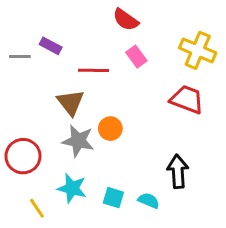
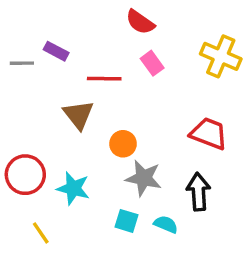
red trapezoid: (187, 99) -> (209, 133), moved
gray star: (78, 141) -> (144, 178), moved
cyan star: (72, 188) -> (73, 188), moved

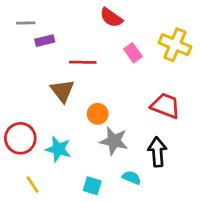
purple rectangle: (56, 51) -> (45, 41), turned -42
gray line: (22, 63) -> (26, 23), moved
pink rectangle: (152, 63) -> (133, 53), moved
cyan square: (126, 221) -> (92, 186), moved

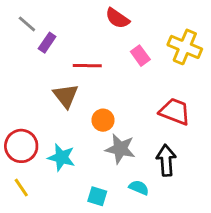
gray line: (26, 23) -> (27, 24), turned 42
purple rectangle: (45, 41) -> (47, 43), turned -42
yellow line: (33, 184) -> (21, 188), moved

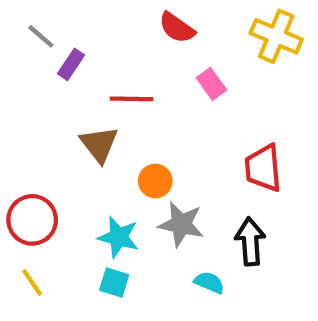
yellow cross: (185, 47) -> (276, 36), moved
red trapezoid: (175, 112) -> (263, 168), turned -116
cyan star: (61, 157) -> (119, 237), moved
cyan square: (97, 196) -> (114, 283), moved

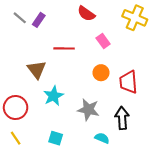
purple rectangle: (71, 64) -> (39, 20), moved
brown triangle: (99, 144) -> (37, 70), moved
orange circle: (155, 181) -> (101, 73), moved
cyan star: (119, 237) -> (54, 96), moved, turned 30

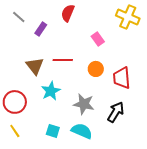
red semicircle: (86, 14) -> (68, 13), moved, turned 78
purple rectangle: (39, 20) -> (41, 29), moved
red line: (64, 48) -> (63, 60), moved
black arrow: (122, 118) -> (116, 112), turned 35
cyan semicircle: (102, 138) -> (82, 131), moved, size x1.5

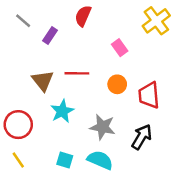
yellow cross: (128, 17) -> (156, 21), turned 30

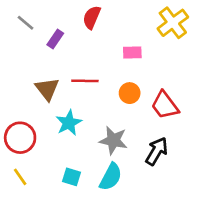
pink rectangle: (120, 48) -> (132, 52), turned -56
red trapezoid: (149, 95) -> (165, 105), turned -32
cyan semicircle: (100, 160) -> (111, 177), turned 95

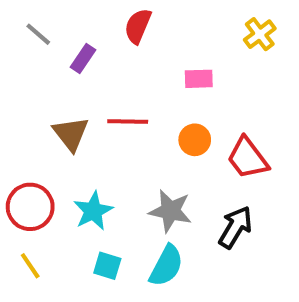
yellow cross: (173, 23) -> (260, 34), size x0.7
cyan star: (69, 123) -> (93, 211), moved

